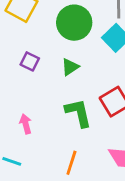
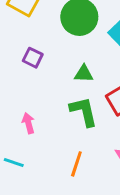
green triangle: (70, 67) -> (84, 74), moved, turned 36

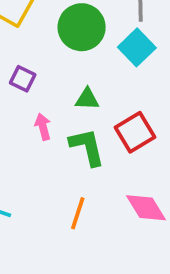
pink arrow: (28, 123) -> (43, 127), moved

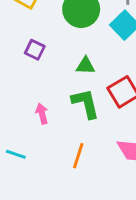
pink arrow: (43, 127) -> (42, 114), moved

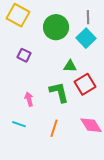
green triangle: (85, 66) -> (70, 66), moved
cyan line: (16, 154) -> (19, 124), moved

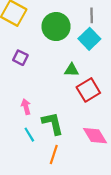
green L-shape: (59, 92) -> (53, 123), moved
cyan line: (19, 124) -> (29, 135), moved, turned 40
orange line: (54, 128) -> (54, 155), moved

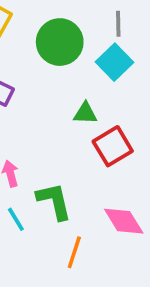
orange line: (54, 155) -> (74, 252), moved

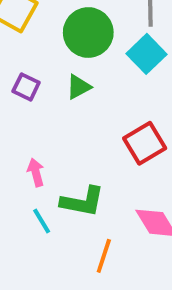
green triangle: (85, 113) -> (79, 87), moved, turned -30
green L-shape: (54, 201) -> (82, 202), turned 114

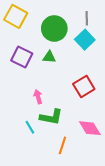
purple square: (26, 87) -> (22, 57), size x1.5
green triangle: (79, 87) -> (49, 57), turned 32
pink arrow: (36, 172) -> (38, 97), moved

